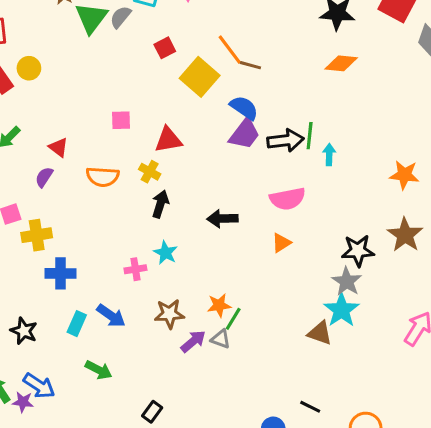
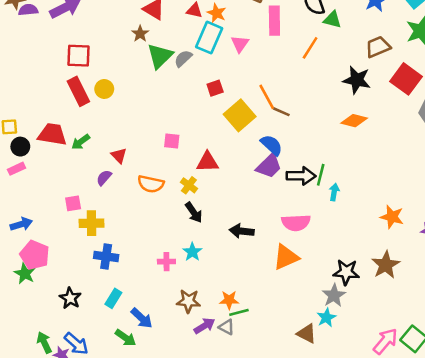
black arrow: (160, 204) -> (194, 212), turned 120
orange triangle: (281, 243) -> (286, 257), size x1.6
cyan star: (341, 310) -> (326, 318), size x0.7
blue arrow: (111, 316) -> (142, 318), moved
green line: (233, 319) -> (239, 312), turned 36

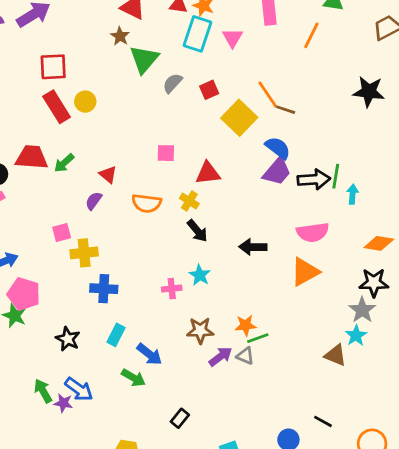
gray semicircle: (183, 58) -> (173, 83), moved
black star: (357, 80) -> (369, 92), moved
orange diamond: (354, 121) -> (379, 243), moved

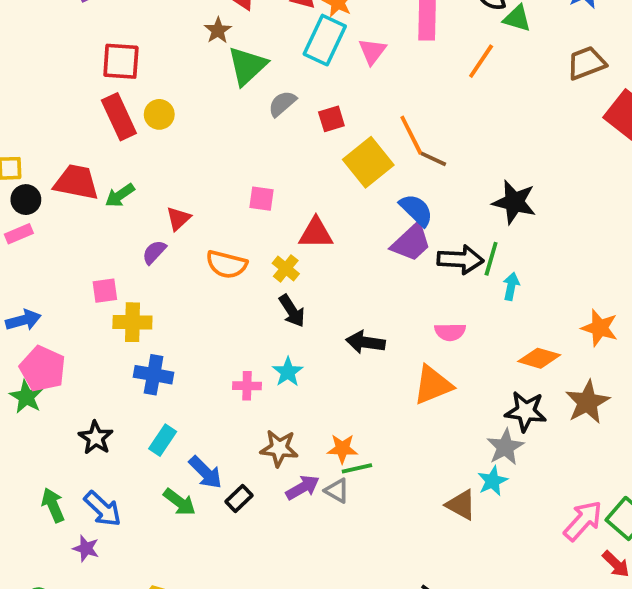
black star: (369, 92) -> (514, 202), moved
red triangle: (108, 175) -> (178, 219), turned 30
pink semicircle: (313, 232) -> (450, 332), size x0.7
purple star: (63, 403) -> (86, 548), moved
black rectangle: (180, 418) -> (239, 499), moved

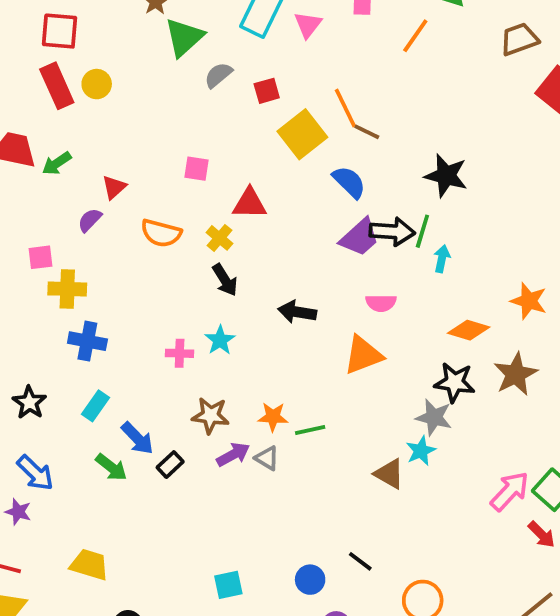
purple trapezoid: (411, 242) -> (360, 237), moved
gray star: (505, 447) -> (434, 417), turned -30
green line: (357, 468) -> (310, 430), moved

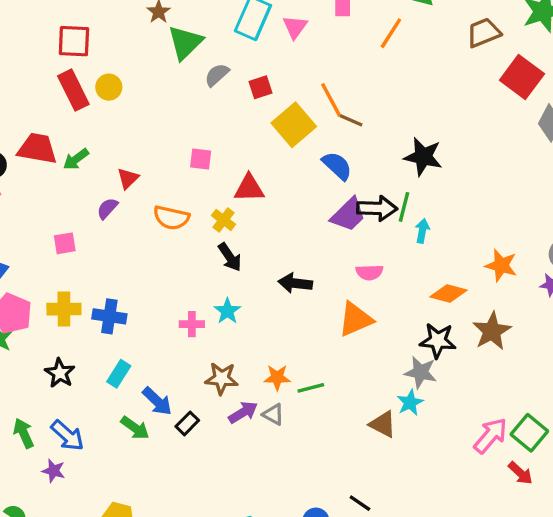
yellow cross: (67, 289) -> (64, 309), moved

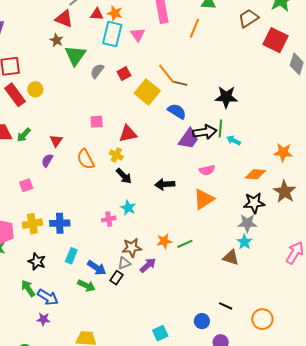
orange semicircle: (171, 218) -> (86, 159), turned 60
cyan arrow: (422, 231) -> (233, 140), turned -64
gray triangle: (273, 414) -> (124, 263), moved, turned -40
green arrow: (24, 433) -> (28, 288), moved

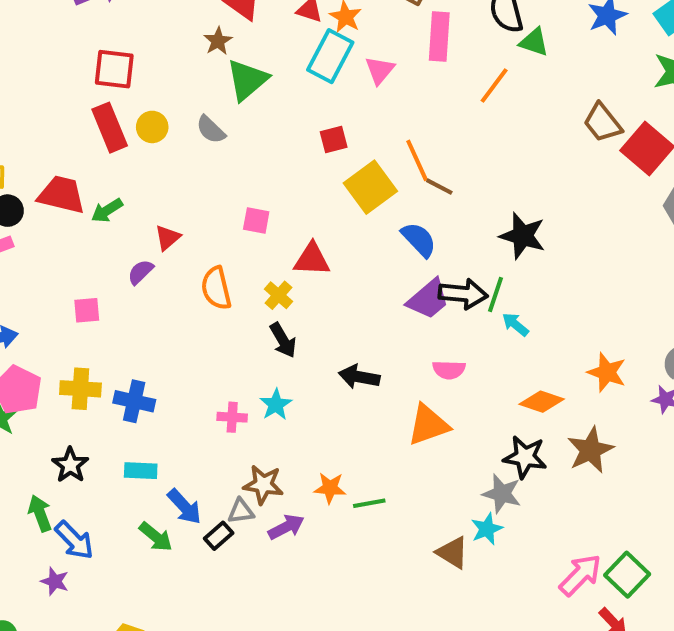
brown trapezoid: (249, 18) -> (603, 123), moved, turned -110
gray semicircle: (97, 71) -> (211, 130), moved, turned -98
cyan rectangle: (71, 256) -> (141, 471), turned 56

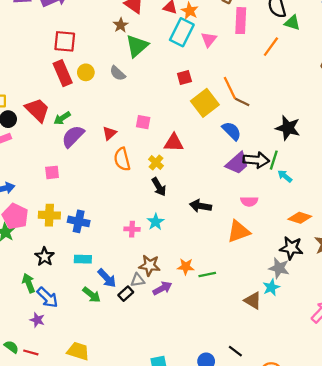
red trapezoid: (62, 195) -> (37, 110), turned 32
red triangle: (168, 238) -> (109, 133), moved
purple semicircle: (140, 272) -> (73, 136), moved, size x1.6

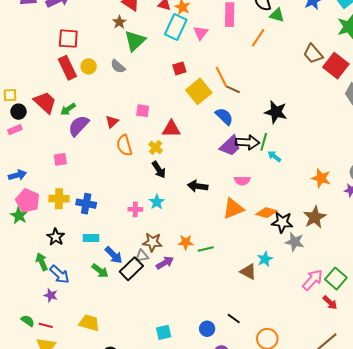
orange diamond: (300, 218) -> (266, 213), moved
gray star: (279, 268) -> (295, 242), moved
black rectangle: (126, 294) -> (131, 269), size x1.6

